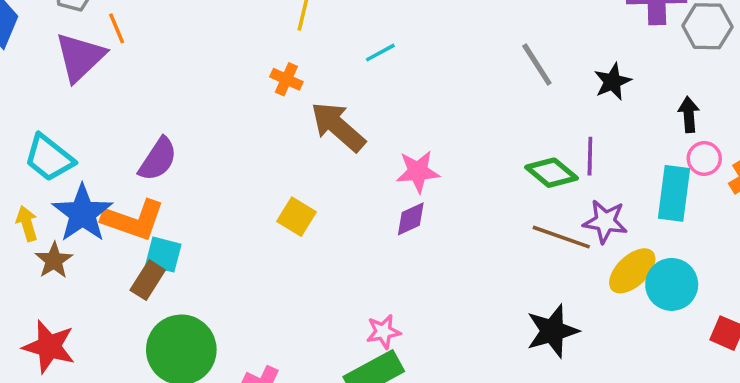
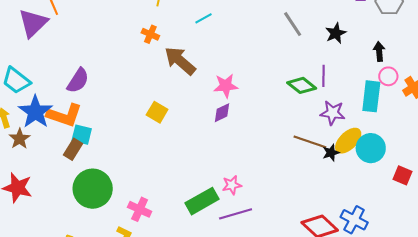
brown line: (561, 237) -> (310, 142), moved
black star: (552, 331) -> (331, 153), moved, size x0.6
pink star: (383, 332) -> (232, 185), moved

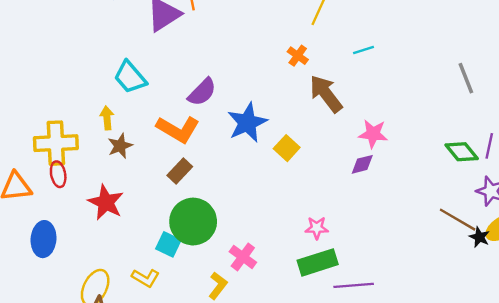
blue star: (35, 112) -> (247, 123), moved
cyan square: (82, 135) -> (168, 244), moved
black star: (331, 153) -> (479, 237), turned 30
pink star: (232, 185) -> (317, 228), moved

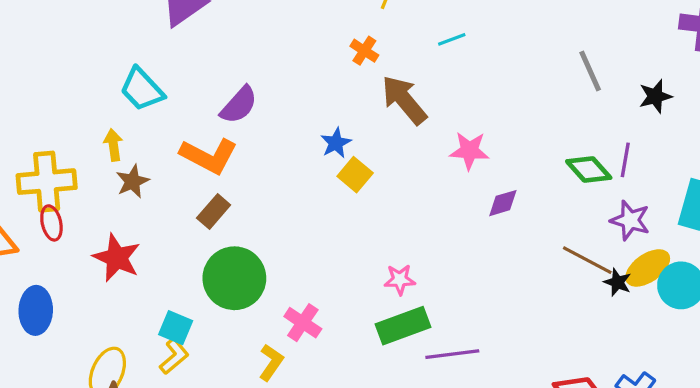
blue star: (247, 123) -> (336, 143), moved, size x0.6
purple diamond: (362, 164) -> (503, 203), moved
cyan square: (168, 244) -> (176, 328), moved
yellow L-shape: (145, 278) -> (174, 356), turned -68

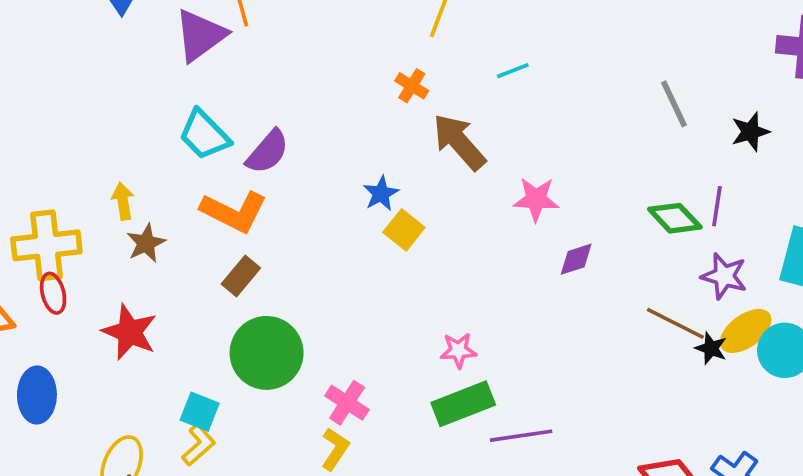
cyan trapezoid: (142, 89) -> (204, 135), moved
yellow L-shape: (271, 362) -> (335, 449), moved

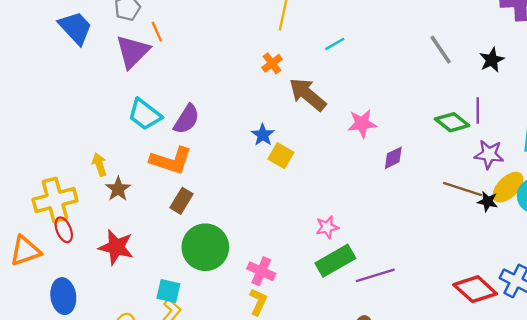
orange cross: (412, 86) -> (272, 63), turned 30

